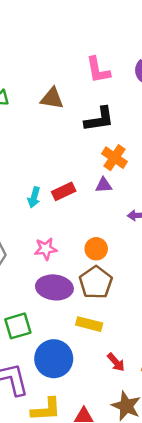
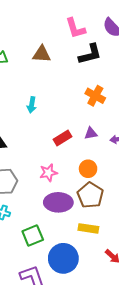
black L-shape: (99, 119) -> (90, 54), moved
purple triangle: (104, 185) -> (91, 133), moved
red rectangle: (64, 191) -> (63, 138), moved
cyan arrow: (34, 197) -> (32, 105), moved

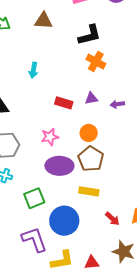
black L-shape: (90, 54) -> (90, 35), moved
red rectangle: (63, 138) -> (64, 103), turned 48

